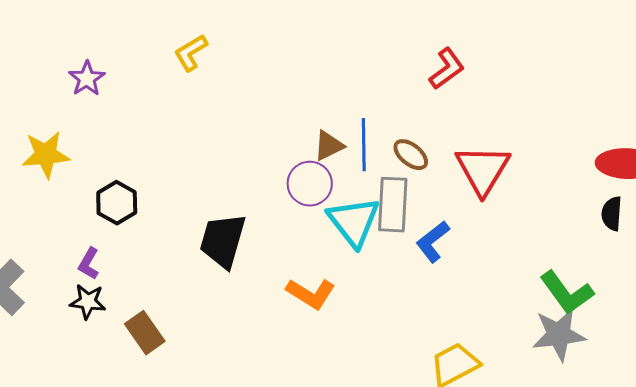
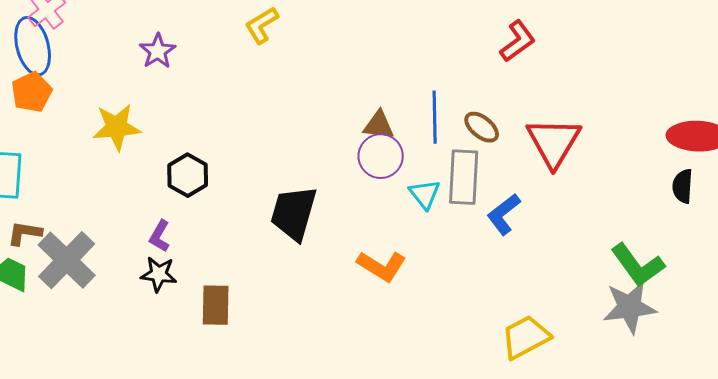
brown triangle: (329, 146) -> (379, 125), moved, turned 32
cyan triangle: (354, 222) -> (425, 194), size x0.6
brown rectangle: (145, 333) -> (216, 305), turned 36

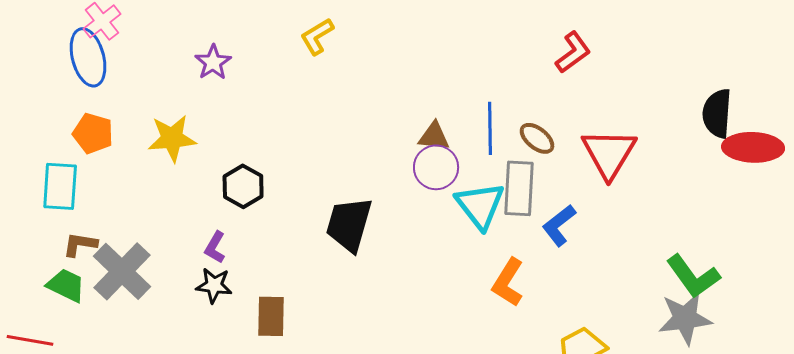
orange pentagon: (32, 92) -> (93, 133), moved, turned -30
black semicircle: (683, 186) -> (717, 113), moved, size x1.4
cyan triangle: (425, 194) -> (480, 205), size x1.6
orange L-shape: (382, 266) -> (508, 282), moved, turned 90

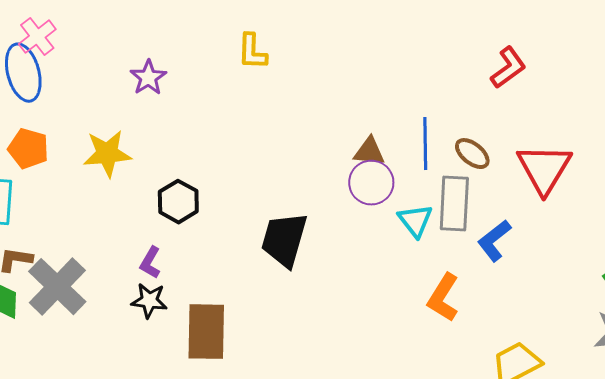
yellow L-shape: (317, 36) -> (252, 52), turned -57
cyan triangle: (480, 205) -> (415, 221), size x0.7
brown rectangle: (271, 316) -> (206, 332), size x1.4

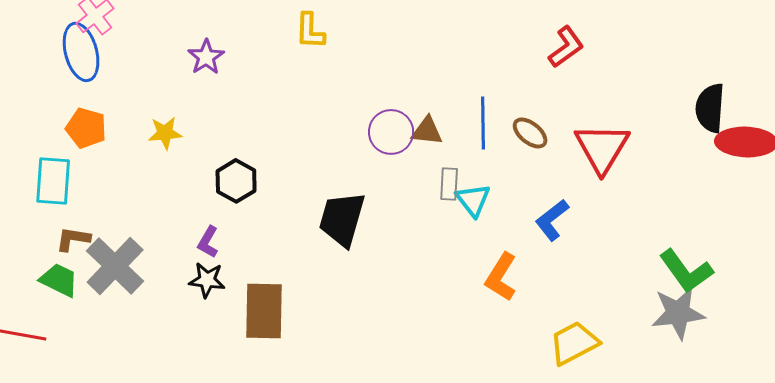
yellow star: (107, 154) -> (165, 133), size x0.7
purple circle: (371, 183) -> (391, 132), moved
gray rectangle: (454, 204) -> (449, 184), moved, size x0.6

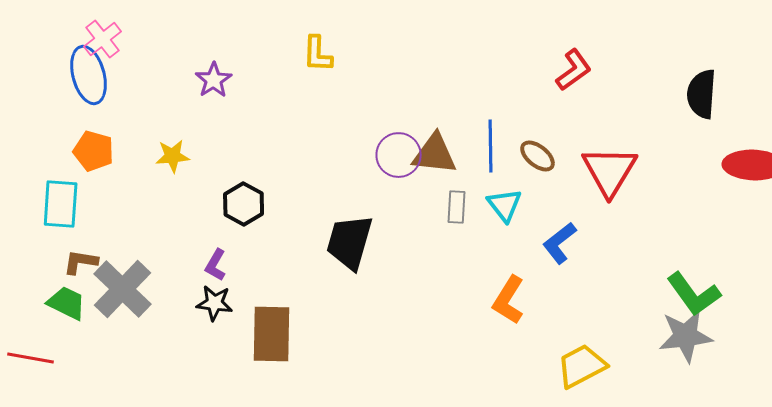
black semicircle: (710, 108) -> (702, 94), moved
brown triangle: (427, 131) -> (435, 154), size x1.4
cyan triangle: (473, 200) -> (505, 205), moved

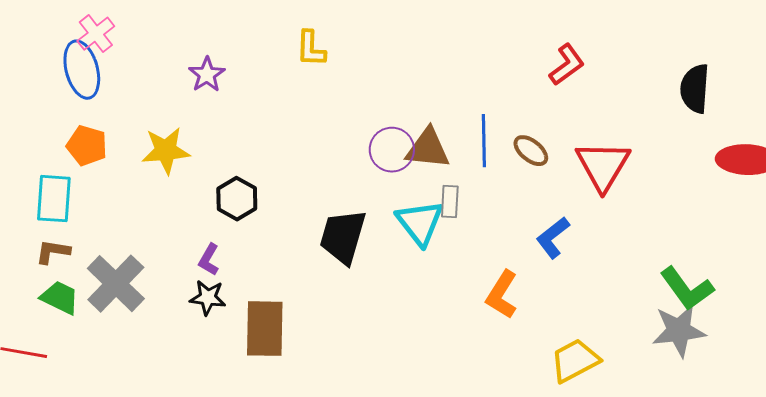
yellow star: (173, 156) -> (166, 151), size x1.4
cyan triangle: (505, 205) -> (420, 223), moved, size x1.4
brown L-shape: (81, 262) -> (53, 252), moved

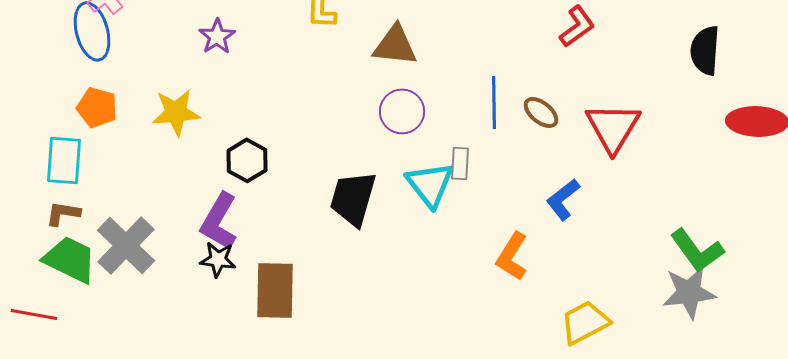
brown triangle: (428, 149) -> (395, 45), moved
purple L-shape: (209, 260) -> (219, 221), size x1.8
green trapezoid: (60, 298) -> (70, 259), size x1.4

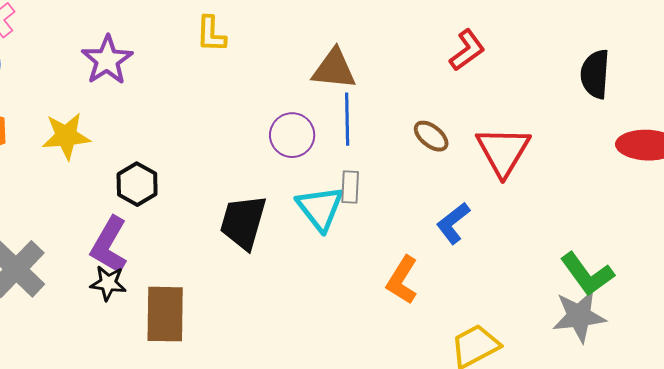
purple star: (217, 36) -> (107, 60), size x1.4
brown triangle: (395, 45) -> (334, 69), moved
blue line: (494, 102) -> (347, 119), moved

